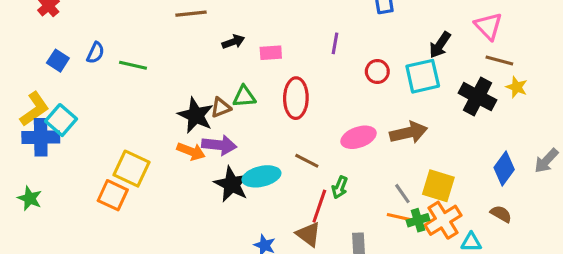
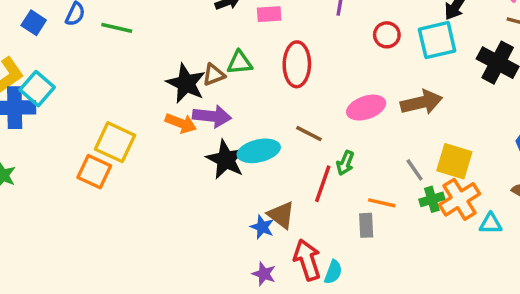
orange line: (399, 217) -> (382, 203), moved
brown triangle: (308, 234) -> (281, 215), moved

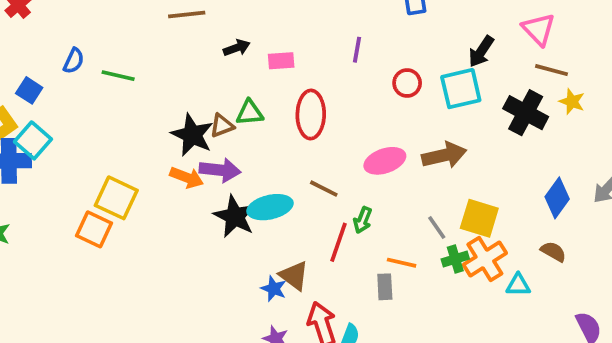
blue square: (34, 23) -> (29, 90), moved

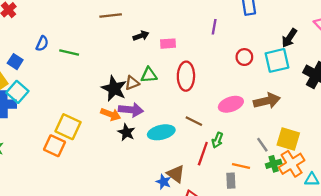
purple line: (357, 50) -> (214, 27), moved
black star: (235, 216) -> (126, 132), moved, size x0.7

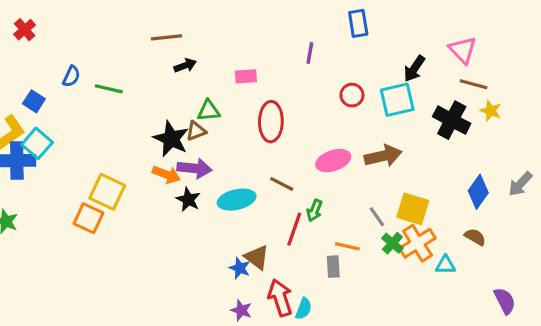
black arrow: (141, 36) -> (185, 65), moved
green triangle: (149, 75) -> (209, 111), moved
green cross: (274, 164) -> (392, 243), turned -32

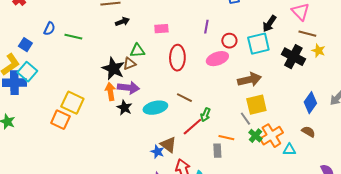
purple line: (310, 53) -> (206, 27), moved
pink ellipse: (333, 161) -> (217, 59), moved
orange arrow: (166, 175) -> (110, 92), turned -120
yellow square: (413, 209) -> (256, 105), moved, turned -30
red line: (294, 229) -> (192, 127), turned 30

